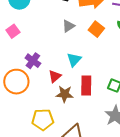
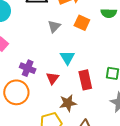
brown star: (65, 94) -> (68, 103), moved

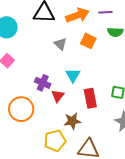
gray triangle: (54, 26) -> (60, 44), turned -32
purple cross: (28, 68) -> (43, 83), moved

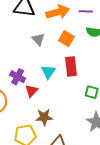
red rectangle: (90, 98) -> (71, 66), moved

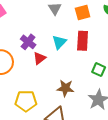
orange square: (66, 39) -> (83, 12), turned 35
brown star: (44, 117) -> (65, 88), moved

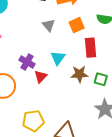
red rectangle: (83, 41) -> (91, 48), moved
brown star: (65, 88) -> (80, 74), moved

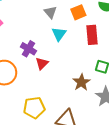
cyan triangle: (58, 58) -> (59, 34), moved
brown star: (80, 74) -> (81, 82), moved, turned -30

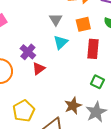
brown star: (81, 82) -> (73, 106), moved
yellow pentagon: (34, 108) -> (24, 111), turned -30

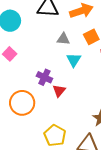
gray triangle: (56, 19) -> (63, 39), turned -40

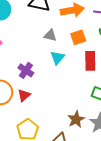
red triangle: (59, 91) -> (24, 95), moved

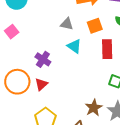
cyan triangle: (57, 58) -> (74, 46), turned -35

